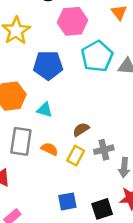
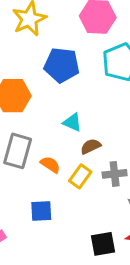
cyan triangle: (45, 110) -> (72, 122), moved
blue square: (67, 201) -> (41, 211), moved

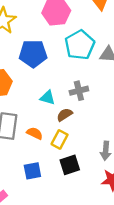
gray cross: (115, 174) -> (79, 91), moved
black square: (103, 244) -> (70, 165), moved

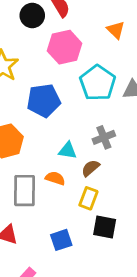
orange semicircle: (35, 133) -> (55, 178), moved
black square: (70, 165) -> (105, 227), turned 36

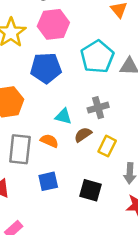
pink hexagon: (65, 47) -> (53, 24), moved
yellow rectangle: (88, 198) -> (107, 146), moved
blue square: (61, 240) -> (48, 181), moved

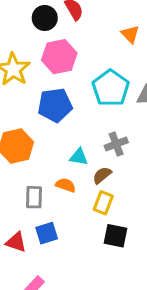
yellow rectangle: (107, 146) -> (103, 203), moved
gray rectangle: (20, 149) -> (34, 197), size x0.7
blue square: (48, 181) -> (47, 233), moved

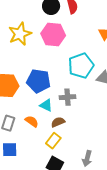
blue pentagon: (55, 105) -> (38, 81), moved
gray cross: (116, 144) -> (67, 97), moved

